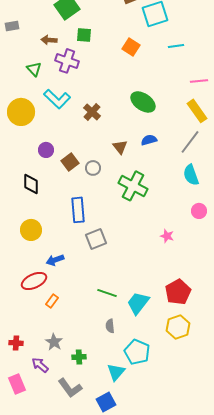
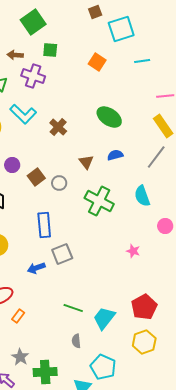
cyan semicircle: (191, 175) -> (142, 196), moved
blue arrow: (55, 260) -> (36, 268), moved
green cross: (79, 357) -> (45, 372), size x1.6

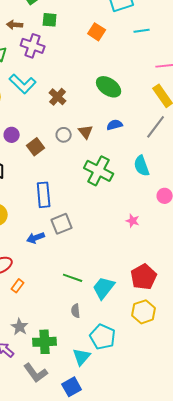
gray circle: (59, 183) -> (64, 135), moved

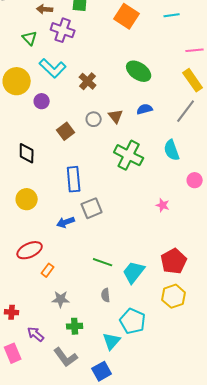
orange square: (97, 32) -> (127, 16), size x1.4
purple circle: (12, 135) -> (42, 101), moved
gray star: (20, 327) -> (61, 299), moved, turned -30
green cross: (45, 342) -> (75, 326), size x0.7

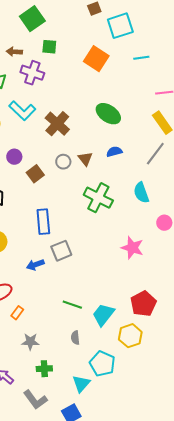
brown cross: (88, 81) -> (57, 124), size x1.4
purple circle: (42, 101) -> (14, 157), moved
pink star: (163, 205) -> (132, 248), size x1.6
yellow hexagon: (174, 296) -> (130, 336), moved

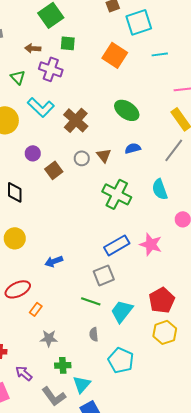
blue rectangle: (43, 222) -> (117, 245), moved, turned 65
gray square: (61, 251) -> (104, 275), moved
yellow hexagon: (130, 336) -> (165, 332), moved
cyan triangle: (81, 384) -> (82, 384), moved

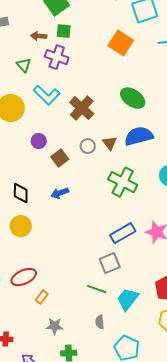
green square: (68, 43) -> (64, 31), moved
blue semicircle: (133, 148) -> (139, 136), size x1.8
black diamond: (15, 192) -> (21, 193), moved
blue arrow: (54, 261) -> (60, 193), moved

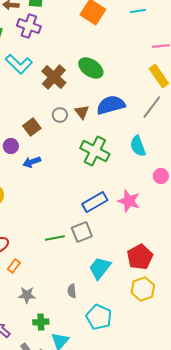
green ellipse: (133, 98) -> (91, 68), moved
purple circle: (39, 141) -> (11, 146), moved
green line: (97, 289) -> (55, 238), moved, turned -30

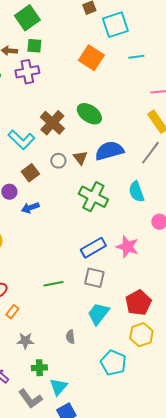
purple cross: (29, 26) -> (27, 72), turned -30
cyan L-shape: (19, 64) -> (21, 140), moved
gray square: (82, 232) -> (94, 278), moved, turned 35
cyan pentagon: (99, 317) -> (113, 363), moved

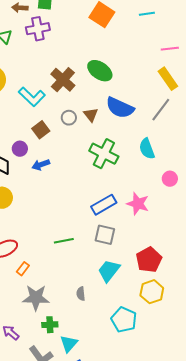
blue semicircle: (109, 151) -> (120, 108), turned -140
gray star: (25, 341) -> (36, 298), size x1.5

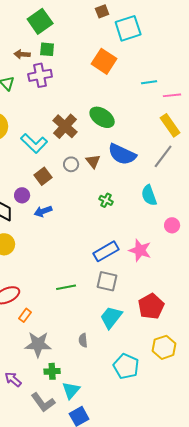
cyan line: (147, 14) -> (149, 82), moved
green cross: (104, 154) -> (106, 200), size x0.5
yellow hexagon: (152, 292) -> (164, 347), moved

